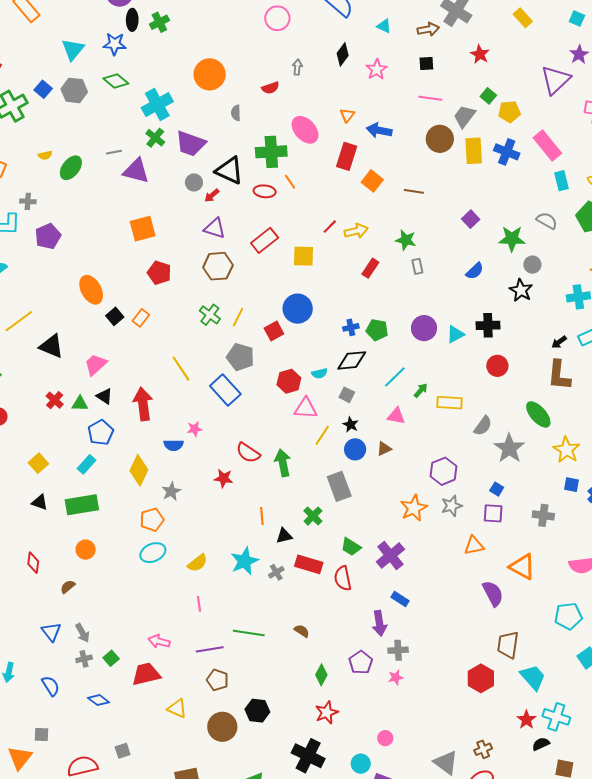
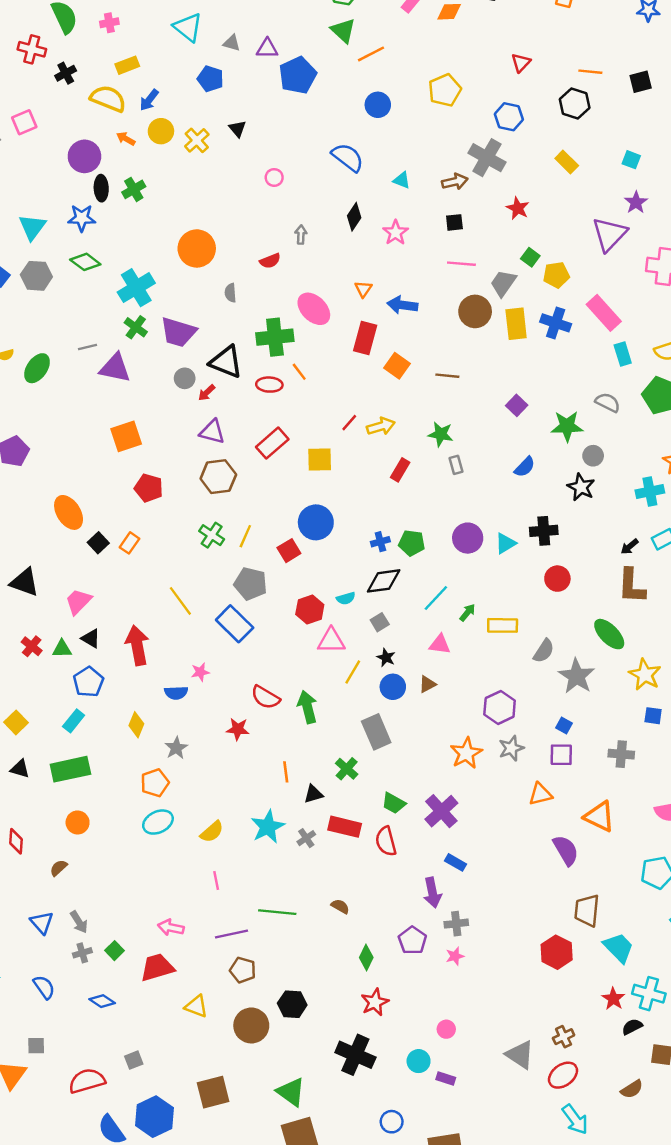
pink circle: (277, 18) -> (274, 177), size x0.6
gray square: (347, 395) -> (380, 622), turned 35
yellow diamond: (139, 470) -> (136, 725), size x0.7

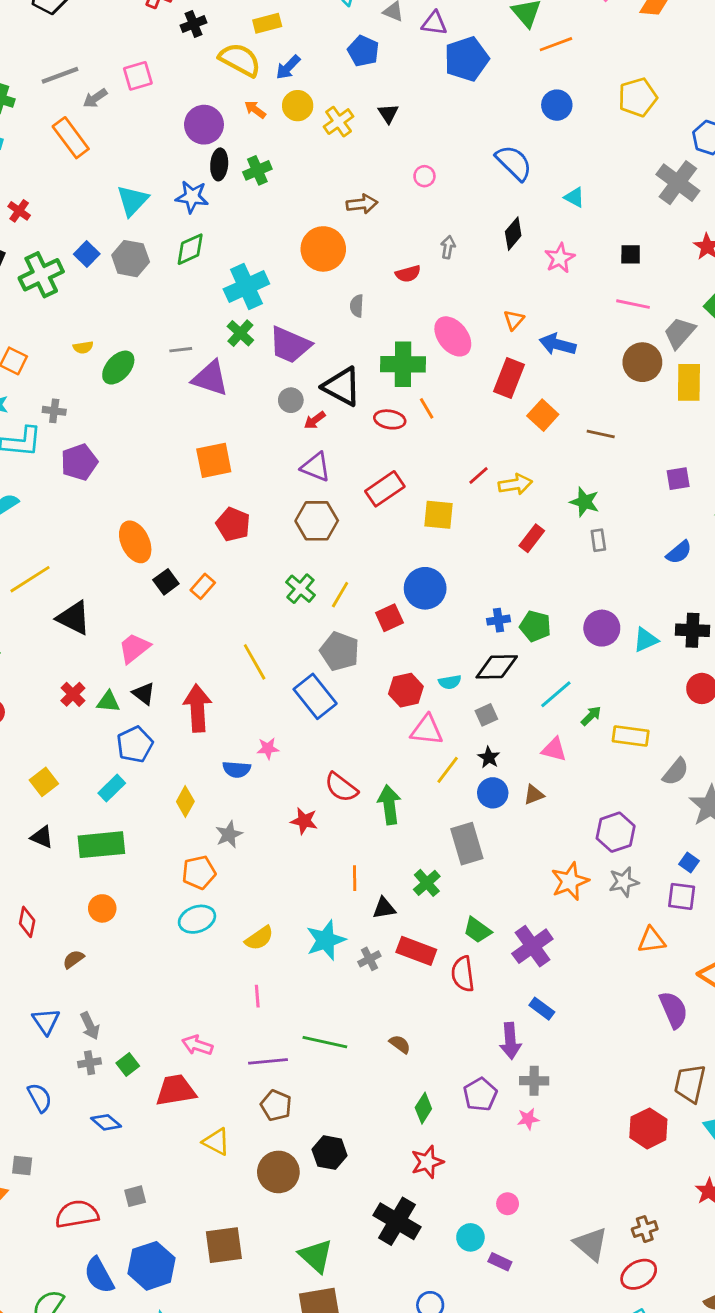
brown arrow: (455, 182) -> (362, 204), moved
green diamond: (85, 262) -> (190, 249), turned -68
purple square: (517, 405) -> (678, 479), turned 30

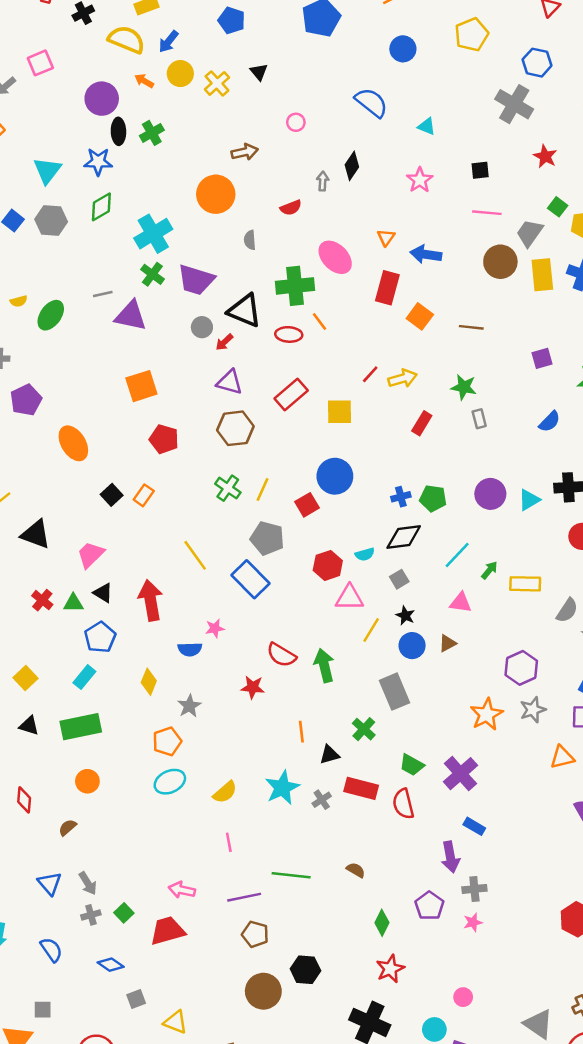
black diamond: (513, 234) -> (352, 166), moved
orange ellipse: (135, 542) -> (73, 443), moved
yellow triangle: (216, 1142) -> (175, 1022), moved
gray square: (135, 1196) -> (136, 999), moved

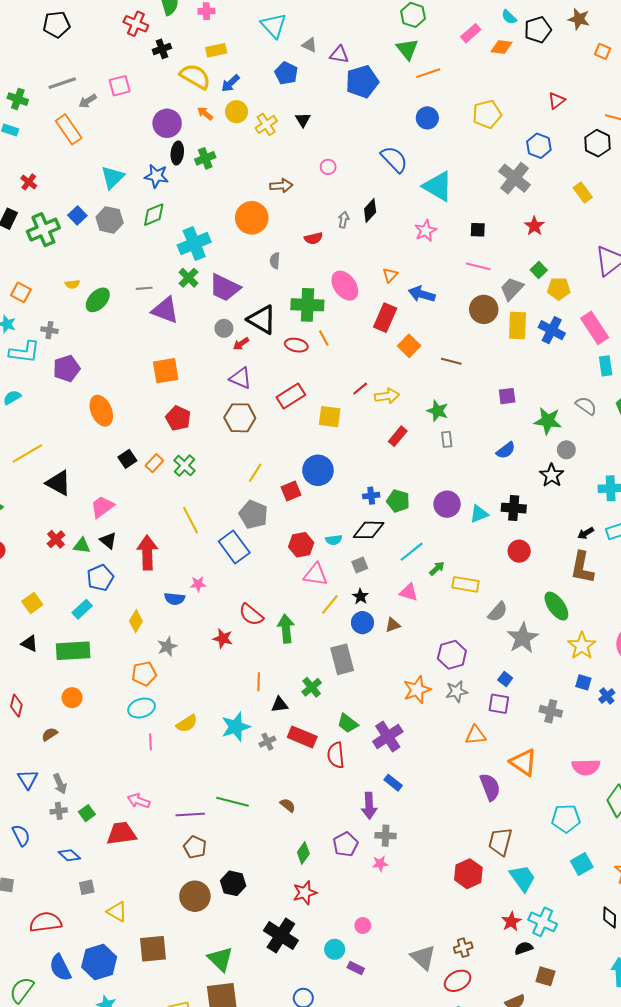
cyan triangle: (427, 126) -> (438, 186), size x2.0
green cross: (228, 488) -> (185, 466), moved
pink line: (229, 842) -> (151, 742), moved

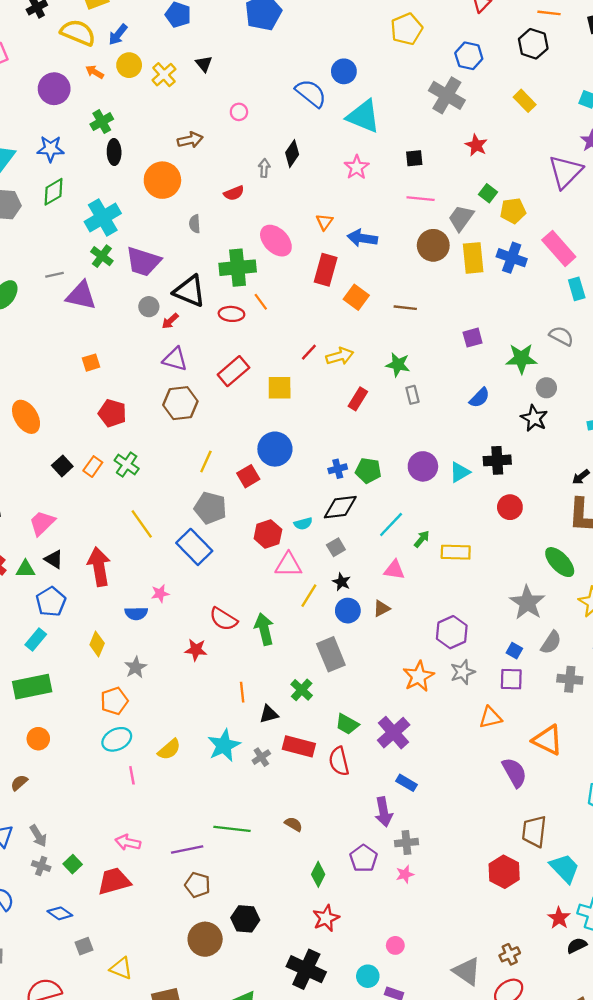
blue circle: (427, 118) -> (344, 71), moved
black ellipse: (177, 153) -> (114, 152), moved
orange square: (166, 371) -> (91, 363), size x0.6
gray semicircle: (498, 612) -> (551, 642), moved
gray cross: (59, 811) -> (41, 866), turned 35

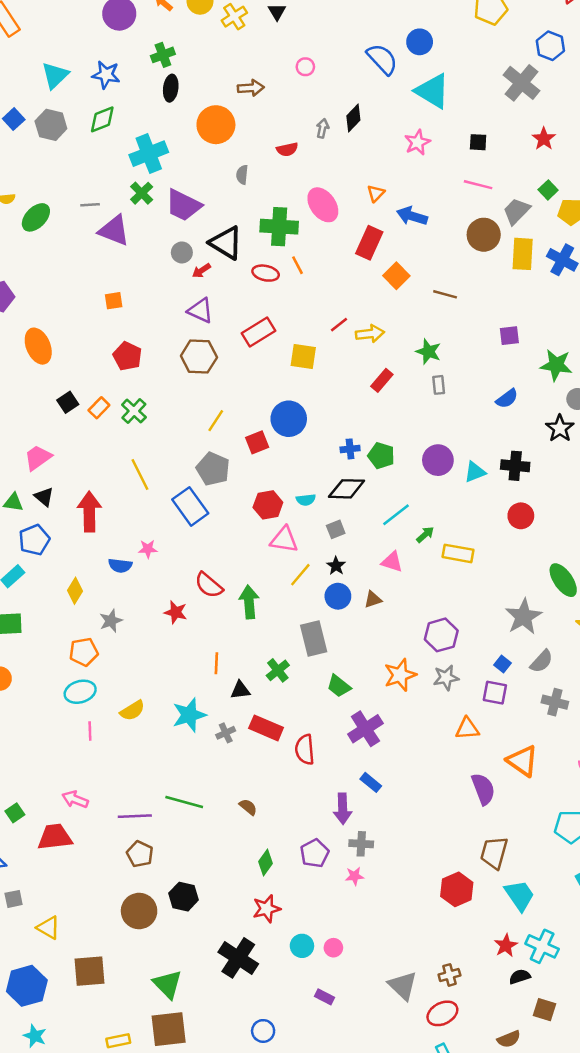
green trapezoid: (347, 724) -> (339, 686), moved
cyan circle: (368, 976) -> (302, 946), moved

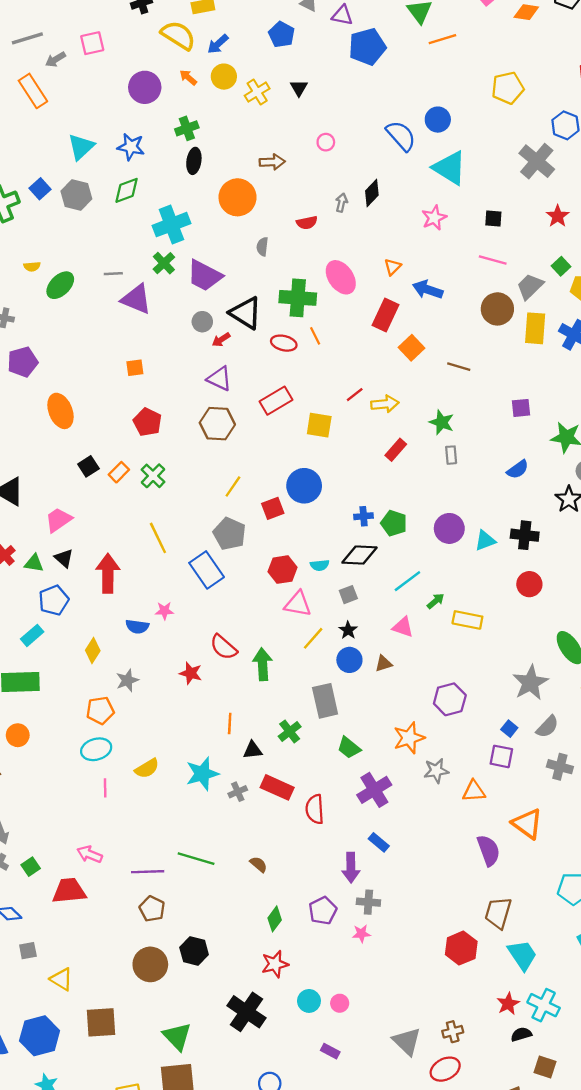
gray star: (446, 678) -> (436, 771), moved

